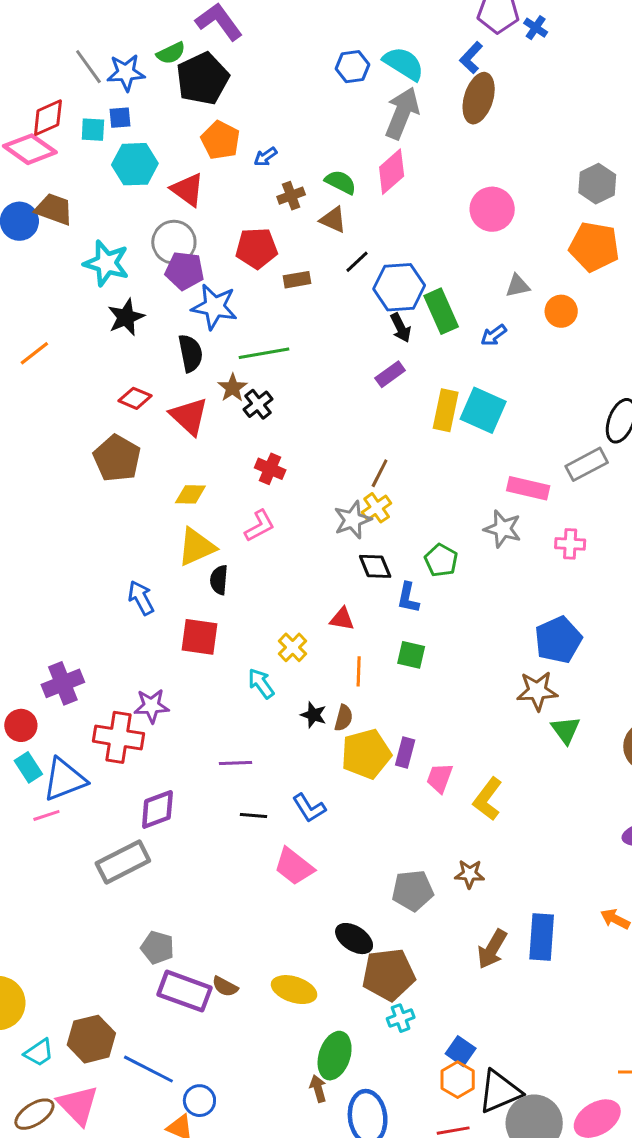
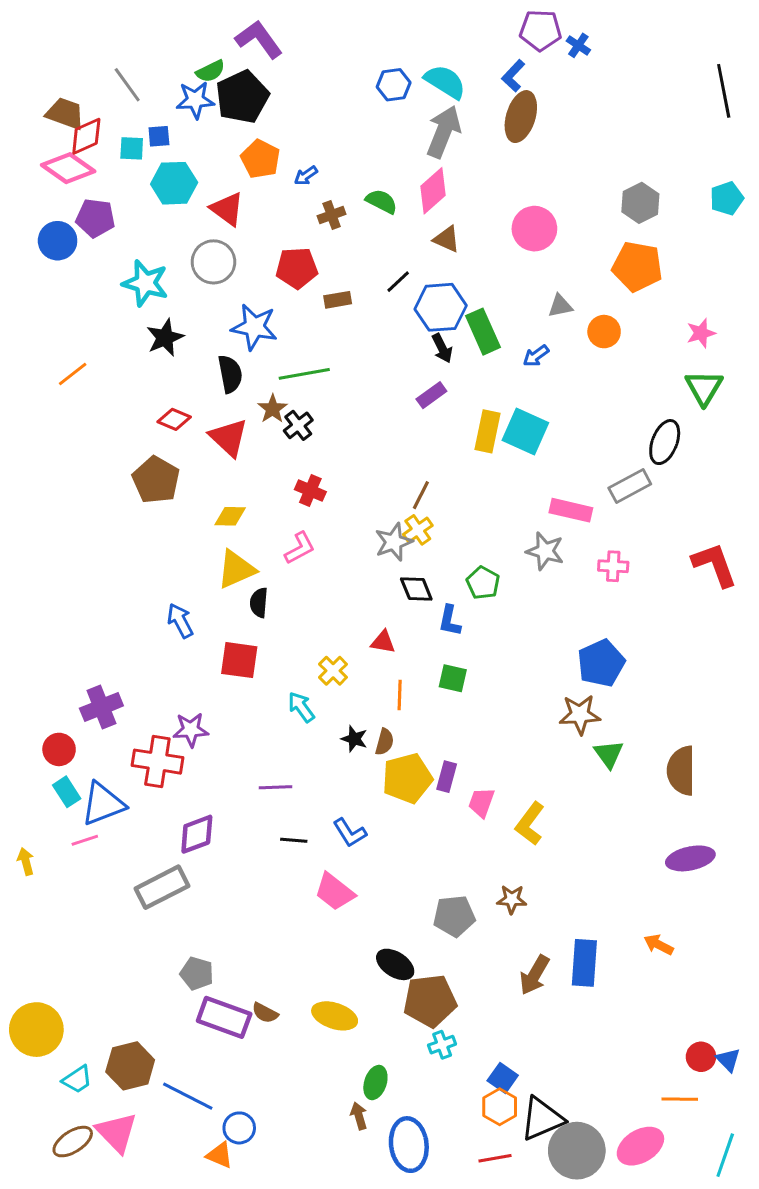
blue star: (126, 73) -> (195, 100), moved
brown trapezoid: (54, 209) -> (65, 114), moved
brown triangle: (333, 220) -> (447, 239), moved
purple pentagon: (184, 271) -> (95, 218), moved
green ellipse: (335, 1056) -> (375, 1083), size x0.7

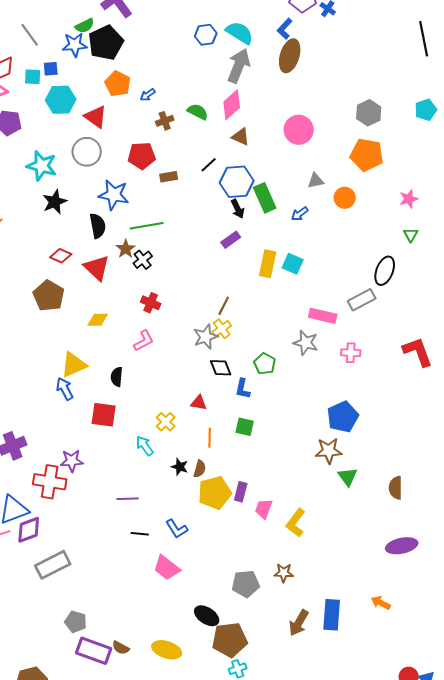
green triangle: (704, 388) -> (411, 235), size x0.6
cyan square: (525, 431) -> (293, 264), size x0.7
yellow triangle: (236, 569) -> (74, 365), moved
brown semicircle: (681, 771) -> (396, 488), size x0.7
purple diamond: (197, 834) -> (29, 530), moved

